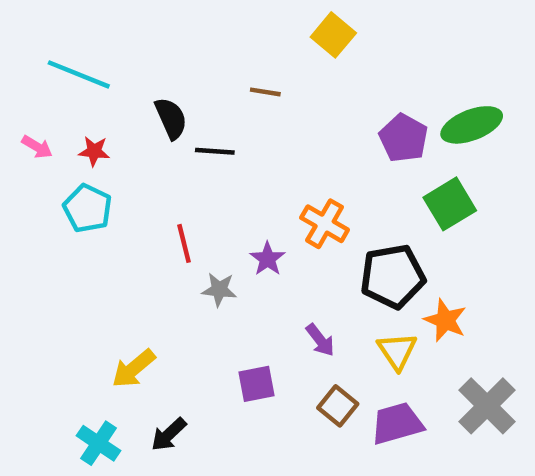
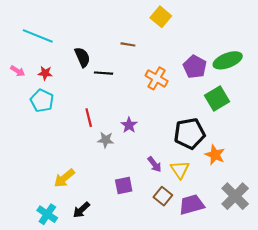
orange cross: (325, 224) -> (157, 78), moved
yellow triangle: (397, 351) -> (180, 170), moved

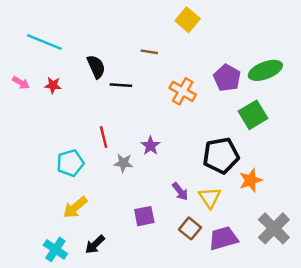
cyan pentagon: (42, 101) -> (70, 163), moved, turned 30
orange star: (215, 155) -> (251, 180), turned 30

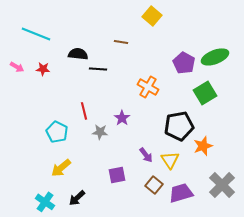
black semicircle: (96, 67) -> (78, 54), turned -60
orange cross: (183, 91) -> (148, 87), moved
cyan pentagon: (70, 163) -> (57, 132), turned -30

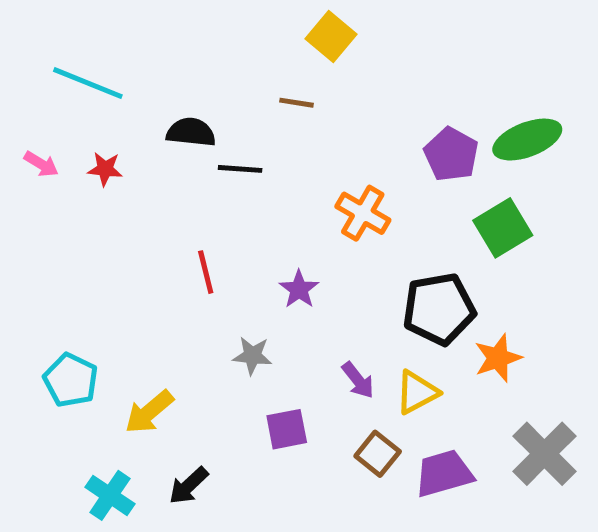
yellow square: (152, 16) -> (331, 36), moved
cyan pentagon: (57, 132) -> (71, 380), moved
gray star: (100, 132) -> (252, 356), moved
yellow triangle: (170, 160) -> (417, 392), turned 36

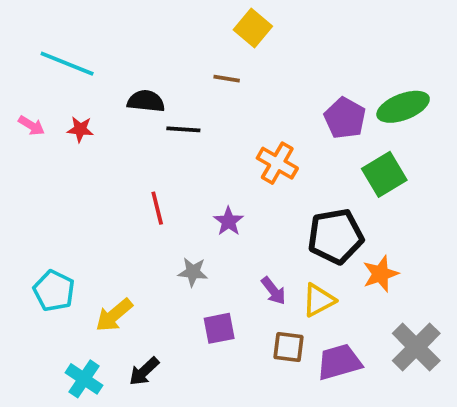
brown square: (378, 454) -> (289, 347), turned -32

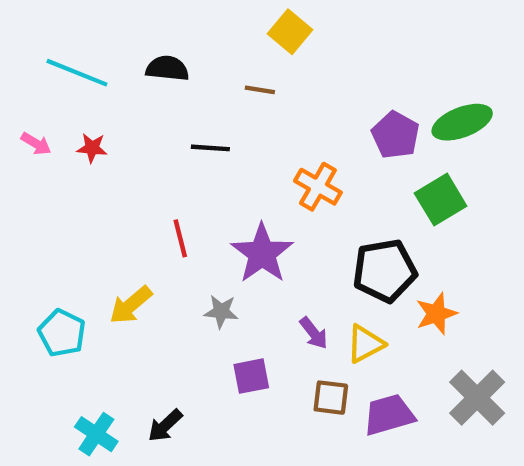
black semicircle: (146, 101) -> (167, 68), moved
purple star: (228, 221) -> (262, 253), size x1.8
yellow arrow: (114, 315) -> (131, 305), moved

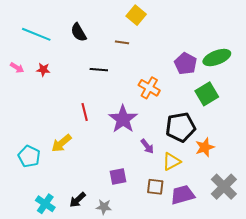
black semicircle: (167, 68) -> (79, 32), turned -126
gray star: (221, 311) -> (104, 207), moved
purple arrow: (314, 333) -> (147, 146), moved

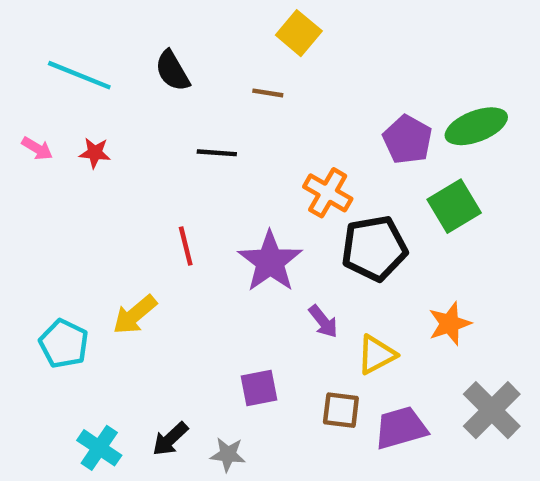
black pentagon: (181, 127) -> (374, 248), moved

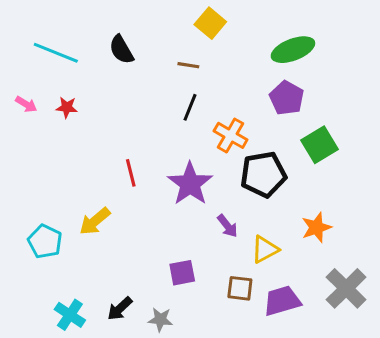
green ellipse: (476, 126) -> (293, 50), moved
black line: (217, 153) -> (190, 107), moved, turned -72

